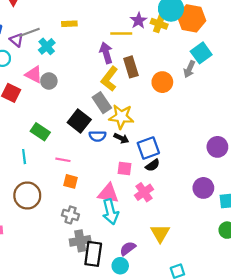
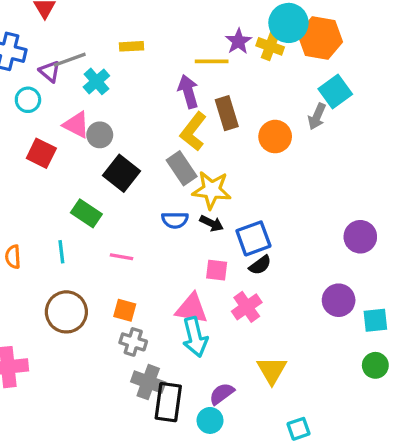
black square: (79, 121) -> (121, 173), moved
orange square: (70, 181) -> (125, 310), moved
gray cross: (80, 241) -> (148, 382), turned 30

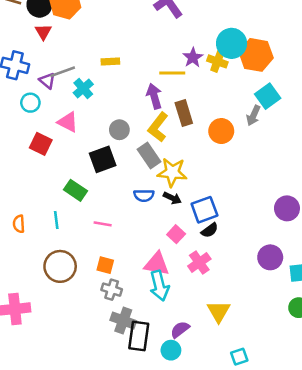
gray circle: (100, 135) -> (119, 130), moved
black square: (121, 173) -> (103, 159), turned 32
pink square: (217, 270) -> (176, 234), turned 36

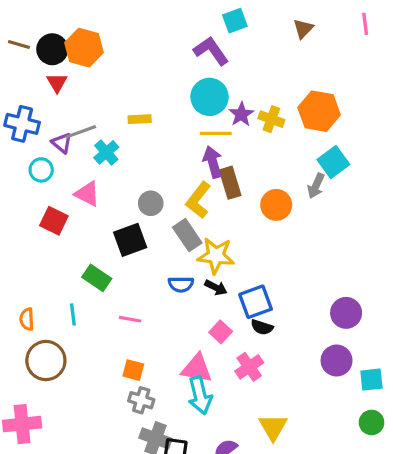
cyan circle: (232, 43) -> (209, 97), moved
purple arrow: (154, 96) -> (213, 162), moved
purple circle: (287, 208) -> (346, 313), moved
black semicircle: (210, 230) -> (262, 327), turned 54
brown circle: (60, 266) -> (46, 361), moved

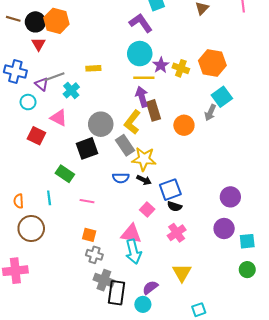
gray circle: (151, 203) -> (101, 124), size x1.5
pink cross: (249, 367) -> (177, 233), moved

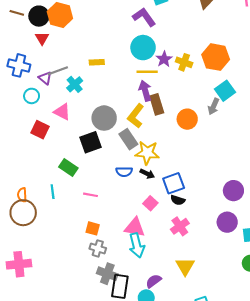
brown circle: (31, 228) -> (23, 213), moved

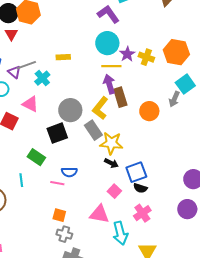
blue semicircle: (124, 172) -> (69, 172), moved
cyan arrow: (137, 245) -> (120, 233), moved

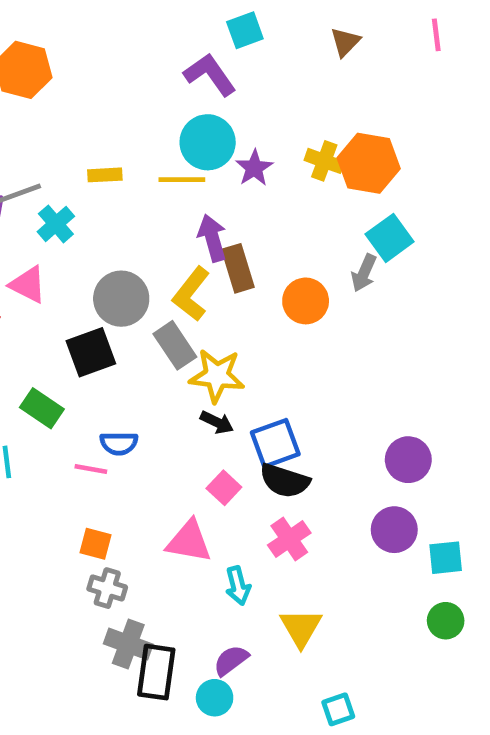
yellow cross: (146, 57) -> (324, 161), moved
yellow line: (111, 66) -> (182, 180), moved
black semicircle: (140, 188) -> (285, 481), size x1.5
cyan arrow: (120, 233) -> (238, 586), size x0.7

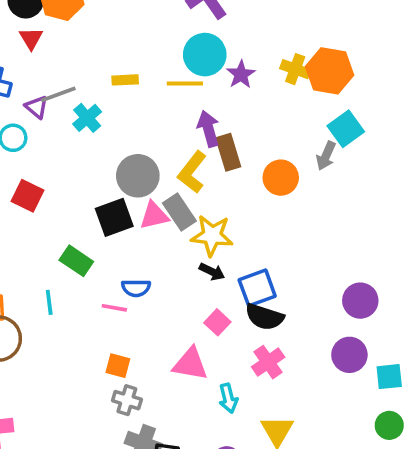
pink triangle: (28, 285) -> (154, 216), moved, turned -40

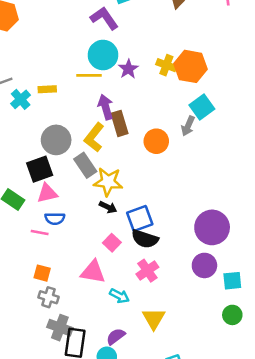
yellow rectangle: (125, 80) -> (47, 89), moved
pink triangle: (154, 216) -> (47, 193), moved
purple circle: (360, 301) -> (212, 227), size x1.4
cyan arrow: (228, 398) -> (119, 296), turned -48

